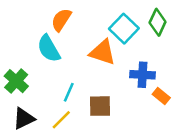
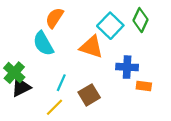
orange rectangle: (161, 96) -> (144, 86), turned -32
brown square: (100, 106) -> (89, 95), turned -30
black triangle: (24, 119) -> (21, 87), moved

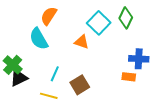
orange triangle: (91, 47) -> (82, 42), size x0.7
blue cross: (127, 67) -> (139, 59), moved
yellow line: (54, 107) -> (49, 96), turned 60

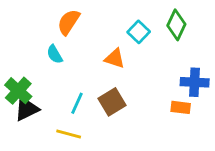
cyan square: (99, 23) -> (139, 32), size x0.7
cyan semicircle: (39, 39) -> (55, 54), size x0.6
brown square: (80, 85) -> (112, 102), moved

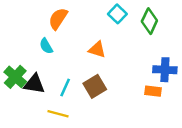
cyan square: (139, 32) -> (117, 14), moved
black triangle: (27, 109) -> (34, 84), moved, turned 35

